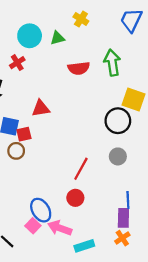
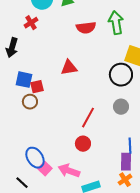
red triangle: (41, 108) -> (69, 68), moved
blue ellipse: (41, 210) -> (35, 158), moved

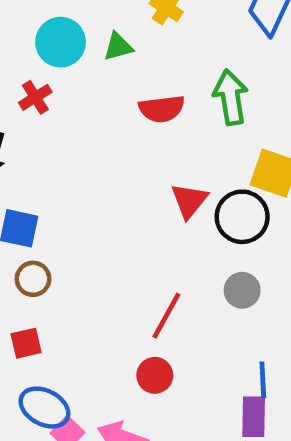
red triangle: (69, 68) -> (189, 201), moved, turned -42
red square: (37, 87) -> (26, 343), moved
blue ellipse: (35, 158) -> (44, 408), turned -30

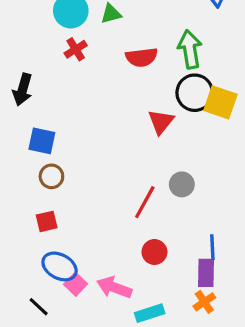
red cross: (35, 97) -> (76, 49), moved
black circle: (242, 217) -> (195, 93), moved
gray circle: (242, 290) -> (182, 184), moved
red circle: (155, 375) -> (154, 252), moved

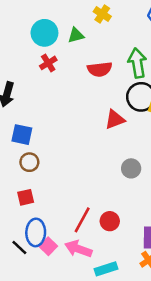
red triangle: (161, 122) -> (115, 119), turned 30
red line: (145, 202) -> (82, 220), moved
blue ellipse: (60, 266) -> (36, 232), turned 64
black line: (39, 307) -> (19, 248), moved

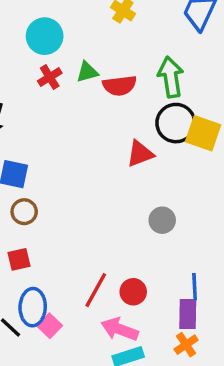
green triangle: (76, 35) -> (87, 72), moved
pink arrow: (78, 249) -> (120, 329), moved

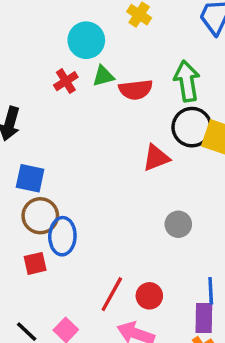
cyan circle: (45, 36) -> (86, 40), moved
brown circle: (24, 212) -> (40, 216), size x1.4
blue ellipse: (33, 307) -> (62, 236), moved

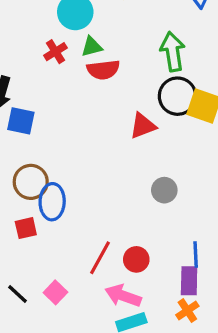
red semicircle: (136, 90) -> (103, 70), moved
blue square: (30, 178) -> (21, 121), moved

